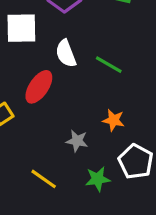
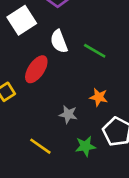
white square: (21, 28) -> (22, 20), turned -32

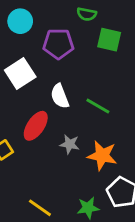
orange star: (99, 97) -> (102, 156), size x1.5
gray star: (68, 114) -> (70, 144), moved

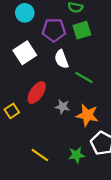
green square: (109, 40) -> (82, 30), moved, turned -30
white semicircle: (60, 96) -> (61, 59), moved

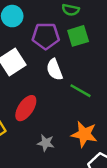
gray star: (62, 107) -> (46, 143), moved

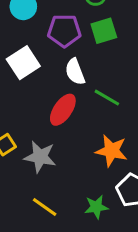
red ellipse: (26, 108) -> (63, 110), moved
gray star: (46, 143) -> (40, 157), moved, size x1.5

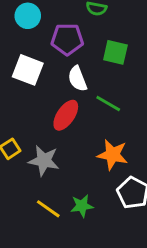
green square: (104, 31) -> (115, 52), moved, turned 30
white square: (23, 63) -> (28, 70), turned -36
green star: (96, 207) -> (82, 206), moved

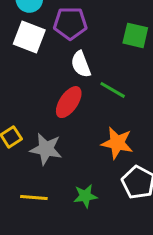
green square: (115, 52) -> (135, 35), moved
white square: (28, 70) -> (29, 37), moved
yellow line: (48, 209) -> (34, 197), moved, turned -30

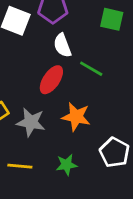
orange star: (117, 143) -> (76, 117), moved

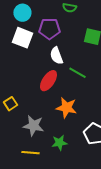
gray star: (31, 122) -> (33, 126), moved
yellow line: (20, 166) -> (30, 153), moved

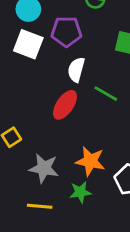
white semicircle: (56, 56) -> (76, 70), turned 36
orange star: (66, 108) -> (90, 161), moved

